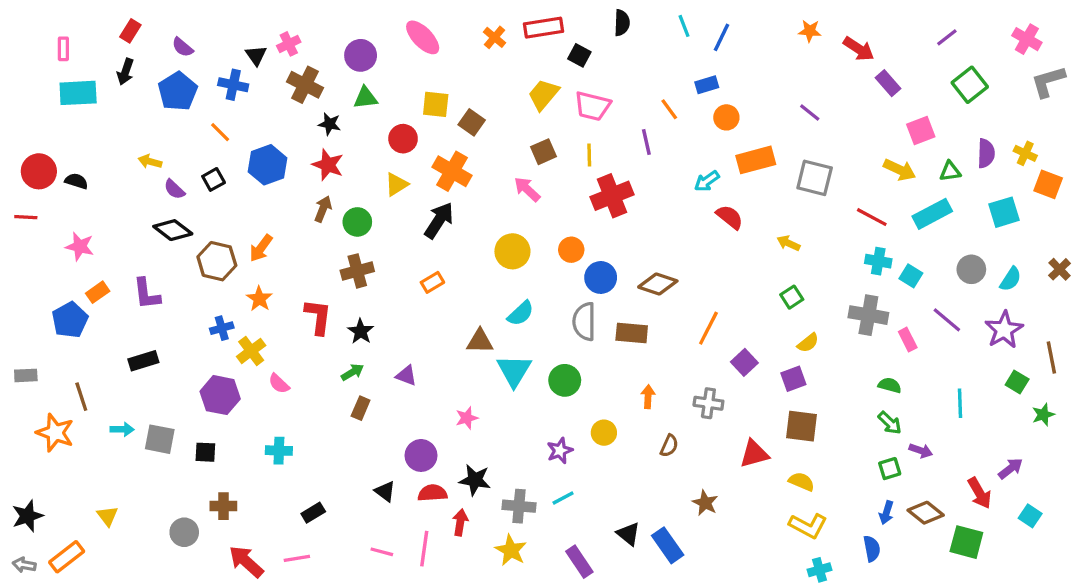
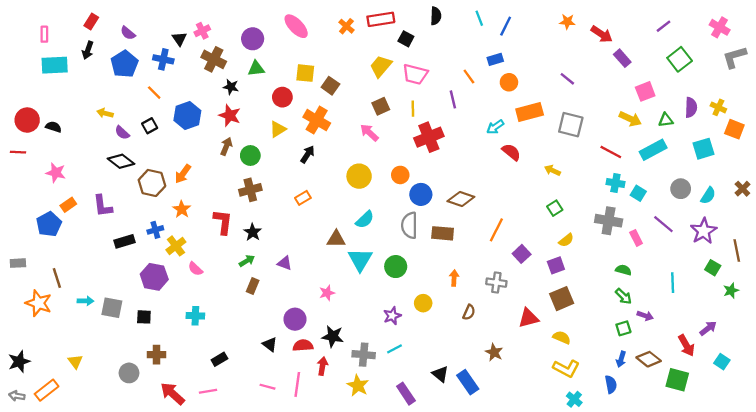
black arrow: (439, 220) -> (308, 154), size x0.7
black rectangle: (143, 361) -> (124, 241), moved
brown square: (802, 426) -> (562, 299), turned -30
cyan cross: (819, 570) -> (574, 399), turned -35

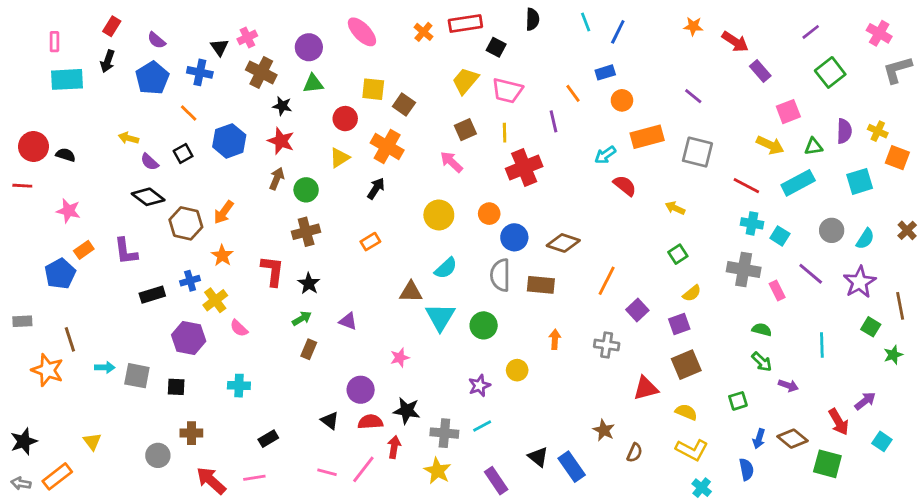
brown semicircle: (469, 312) -> (635, 453), moved
green square: (623, 328) -> (738, 401), moved
pink line: (297, 384) -> (363, 469), turned 30

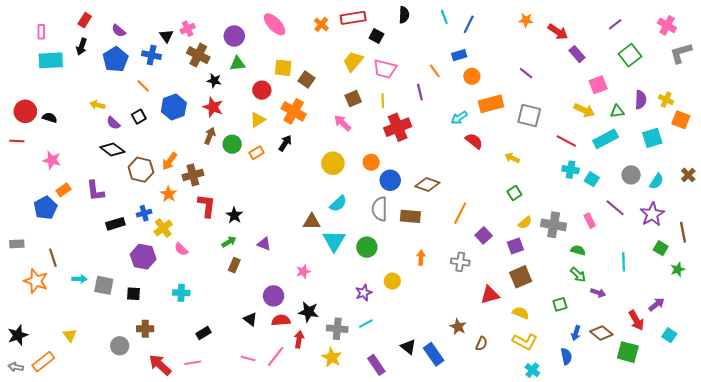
brown cross: (306, 232) -> (193, 175), moved
orange rectangle: (370, 242) -> (257, 153), moved
gray cross: (744, 270) -> (554, 225), moved

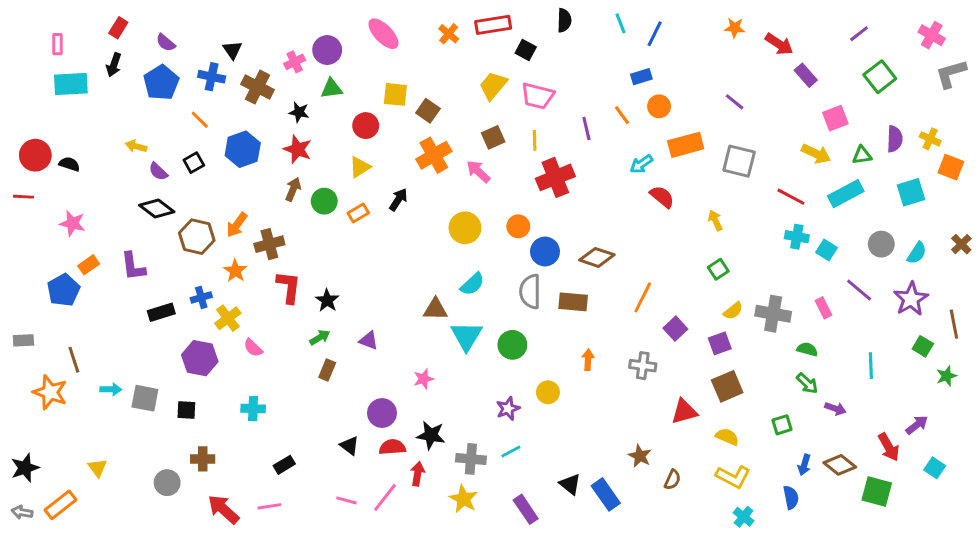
pink cross: (188, 29) -> (295, 62), moved
brown cross: (198, 55) -> (258, 87), moved
orange line: (435, 71) -> (622, 115), moved
orange cross: (294, 111) -> (434, 155), moved, turned 30
yellow arrow: (512, 158) -> (715, 220), turned 40

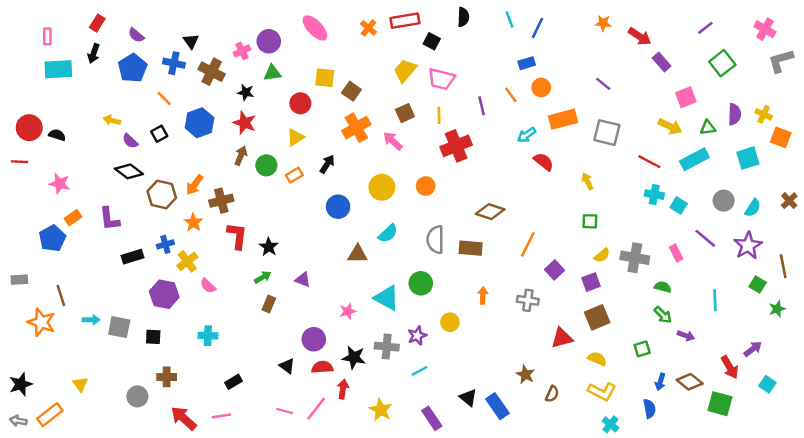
blue circle: (545, 252) -> (338, 207), moved
green square: (718, 269) -> (590, 221), turned 35
cyan triangle: (466, 336) -> (387, 298), moved, turned -32
gray cross: (471, 459) -> (387, 347), moved

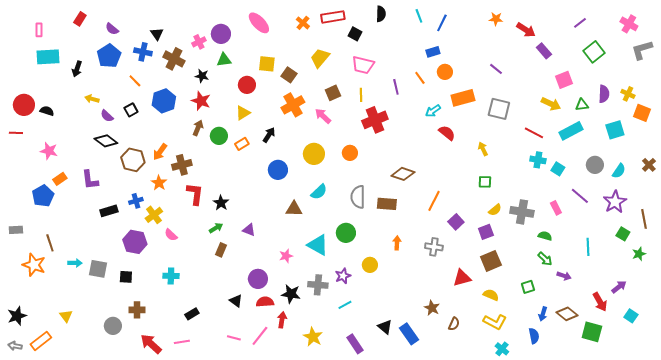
black arrow: (94, 53) -> (77, 69), moved
yellow trapezoid: (405, 70) -> (320, 58), moved

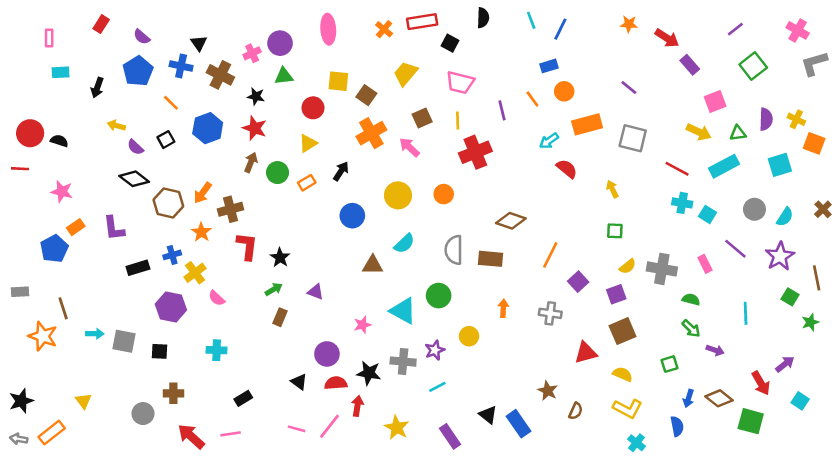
pink ellipse: (259, 23) -> (328, 29), turned 40
cyan rectangle: (48, 57) -> (61, 72), size x0.6

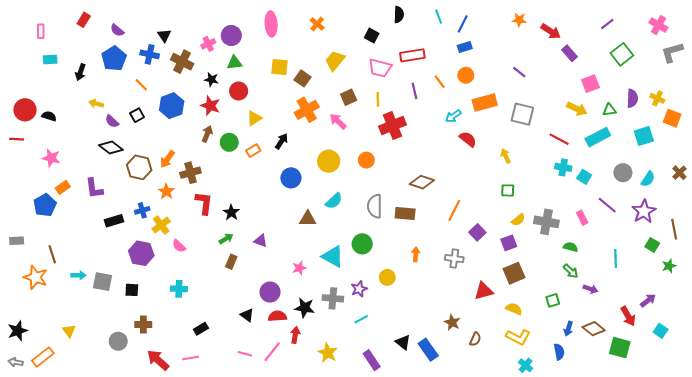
red rectangle: (422, 22) -> (412, 55), moved
blue rectangle: (549, 66) -> (465, 47), moved
red circle: (313, 108) -> (239, 91), moved

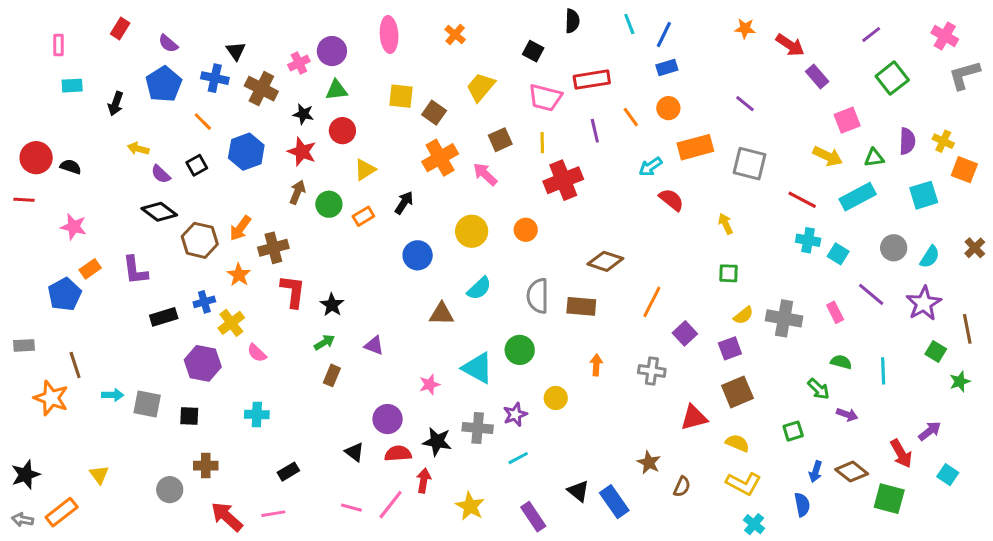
green semicircle: (571, 247) -> (841, 362), moved

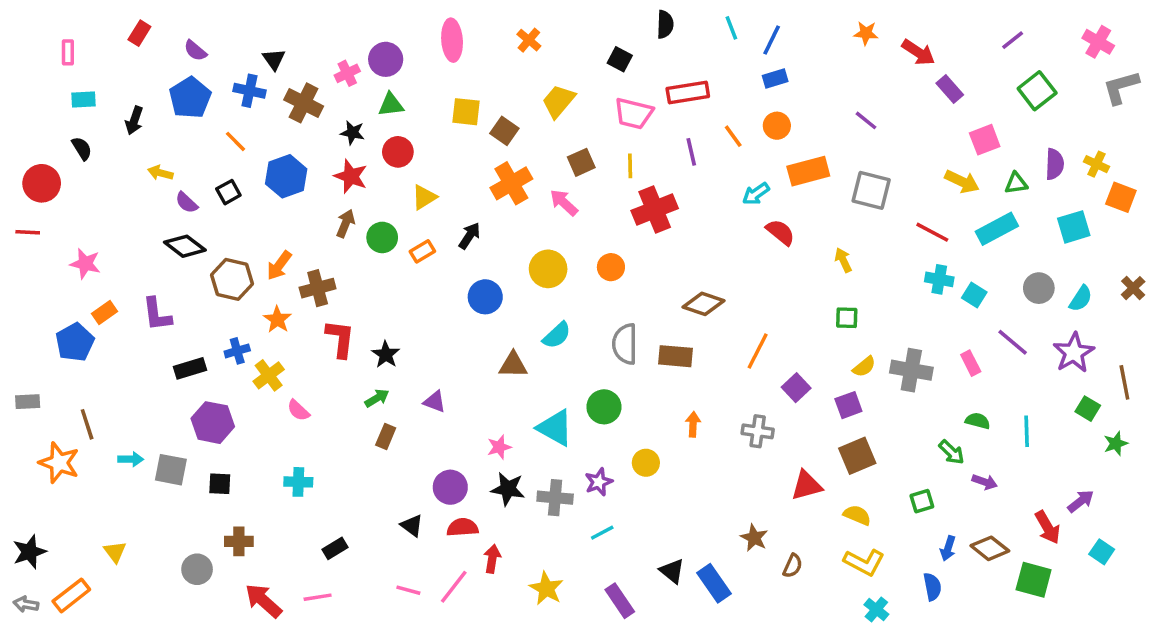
black semicircle: (71, 167) -> (82, 148), moved, turned 40
purple hexagon: (203, 363) -> (213, 423), moved
black star: (437, 442) -> (508, 489), moved

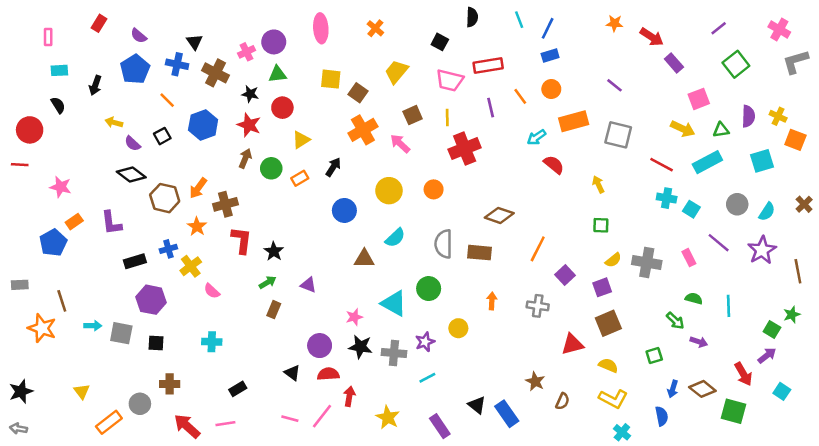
green square: (1088, 409) -> (772, 329), moved
orange rectangle: (71, 595) -> (109, 422), moved

